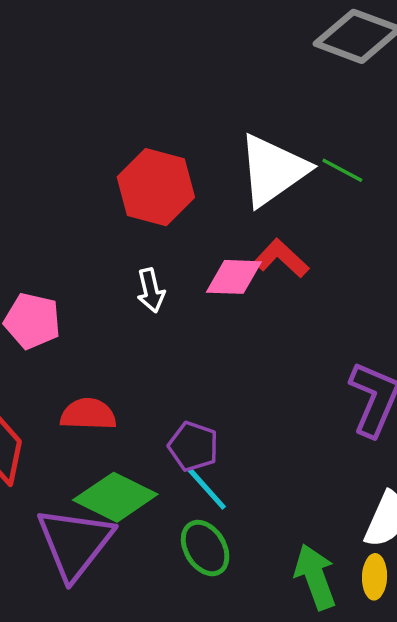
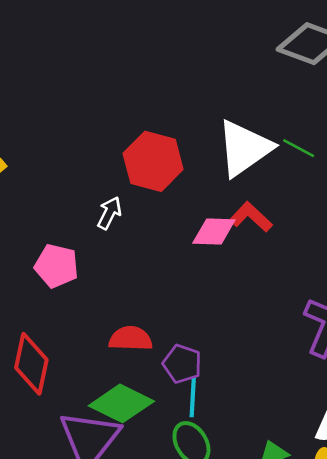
white arrow: (151, 290) -> (109, 213), moved, turned -140
red semicircle: (88, 414) -> (131, 339), moved
cyan line: (207, 489) -> (193, 397), turned 45

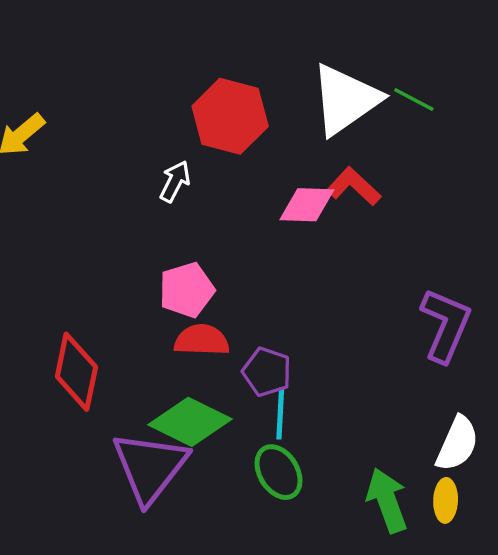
pink pentagon: (57, 266) -> (187, 290), moved, turned -30

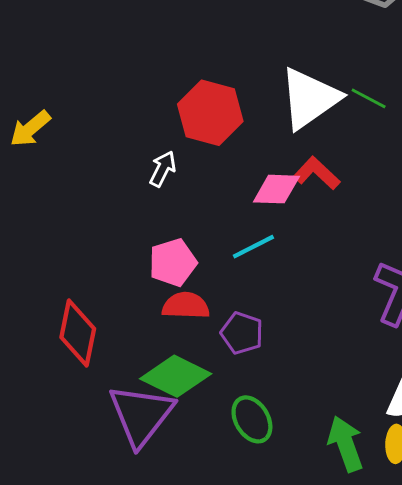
cyan line: (280, 414) -> (253, 247), moved, turned 60

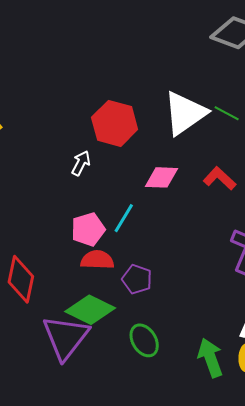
red L-shape: (317, 173) -> (220, 178), moved
cyan line: (253, 247) -> (124, 218), moved, turned -32

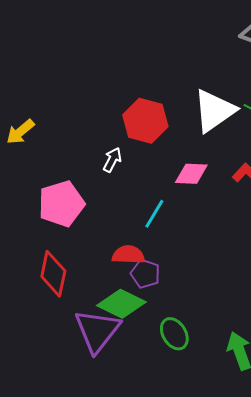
pink pentagon: (88, 229) -> (61, 204), moved, size x1.4
purple pentagon: (137, 279) -> (145, 274), moved

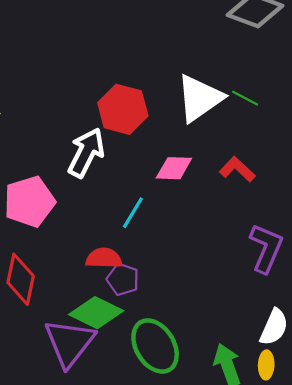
white arrow: (112, 160) -> (86, 153), size x1.8
green ellipse: (174, 334) -> (155, 346), size x1.5

